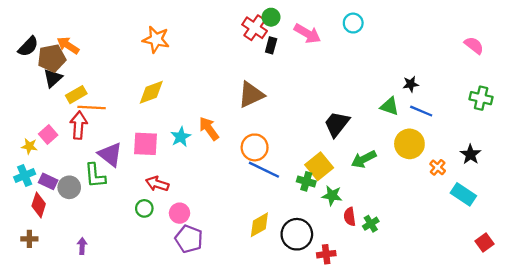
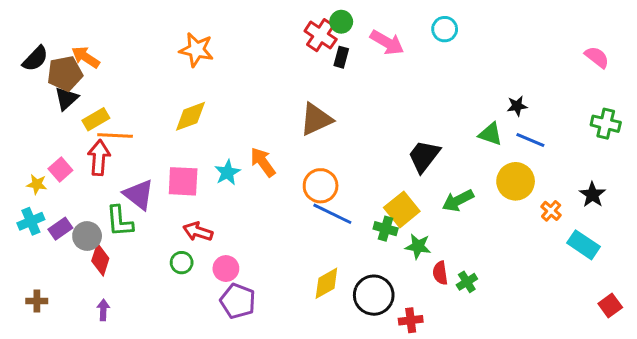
purple rectangle: (48, 181) -> (60, 229), turned -60
red diamond: (39, 205) -> (100, 260), moved

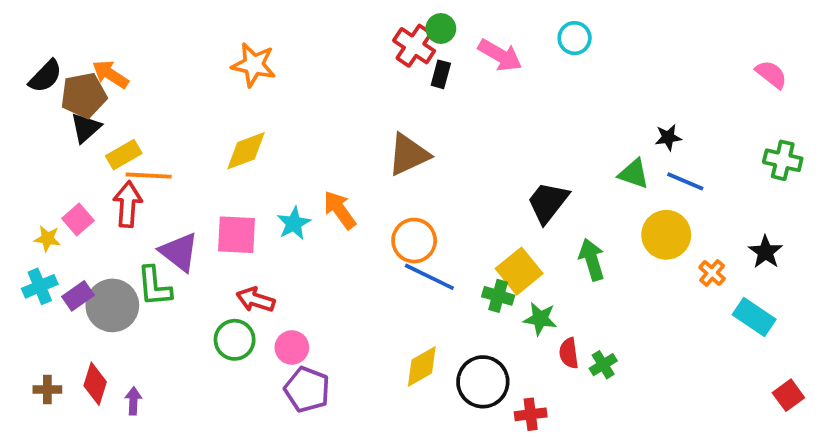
green arrow: (458, 201) -> (592, 260), turned 100
gray circle: (87, 236) -> (112, 305), size x1.4
red diamond: (100, 260) -> (95, 384), moved
green circle: (182, 263) -> (235, 340), size x1.4

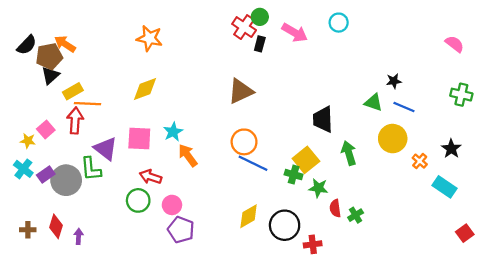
black trapezoid: (548, 202) -> (323, 119), turned -40
orange arrow: (340, 210) -> (188, 155), moved
cyan cross: (40, 286) -> (23, 169), turned -30

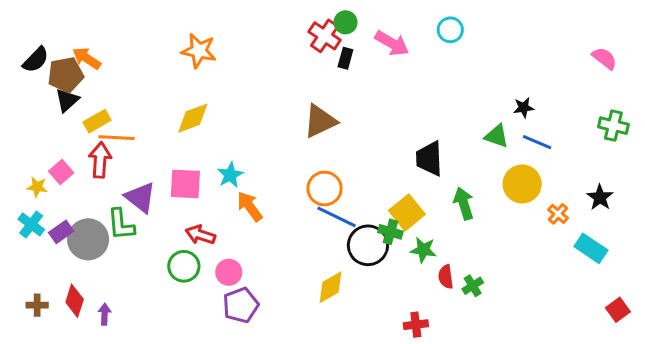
black circle: (285, 225) -> (368, 245), moved
purple pentagon: (181, 230) -> (241, 305), turned 30

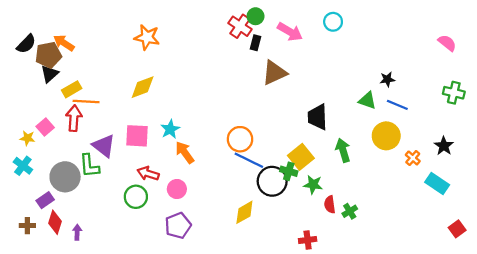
brown triangle: (320, 121) -> (274, 73), moved
purple rectangle: (61, 232) -> (45, 200), moved
pink circle: (229, 272) -> (177, 189), moved

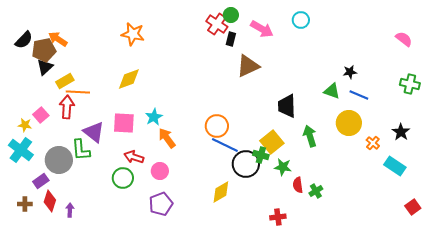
cyan cross: (23, 166) -> (21, 150), size x1.4

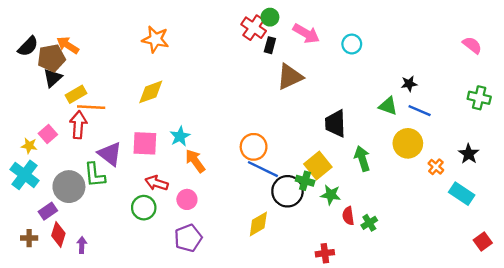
cyan circle: (301, 20) -> (352, 44), moved

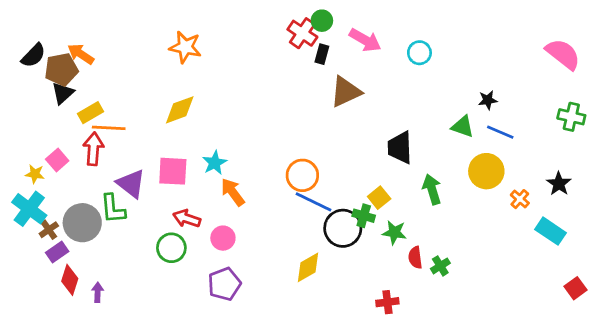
pink semicircle: (472, 45) -> (563, 54), size x1.5
yellow square: (318, 166) -> (379, 198), size x0.7
brown cross: (29, 238) -> (49, 230), moved, turned -35

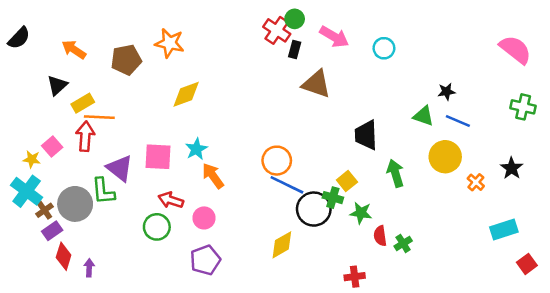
black semicircle: (33, 55) -> (19, 38), moved
brown pentagon: (61, 69) -> (126, 60), moved
brown triangle: (346, 92) -> (316, 84), turned 44
yellow diamond: (180, 110) -> (186, 94), moved
cyan rectangle: (550, 231) -> (504, 229), moved, turned -52

